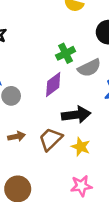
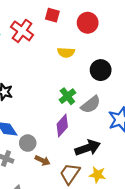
brown arrow: (17, 136) -> (43, 160), moved, turned 48

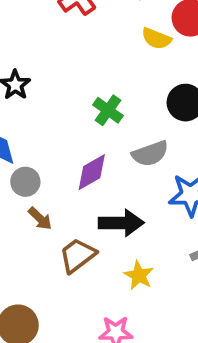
yellow semicircle: (66, 52) -> (156, 39), moved
green cross: (67, 96) -> (108, 110), moved, turned -35
yellow star: (97, 175) -> (139, 275), moved

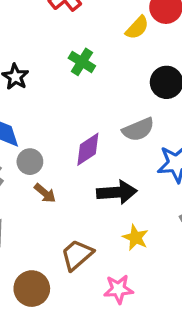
yellow semicircle: (156, 39) -> (137, 28), turned -65
green cross: (108, 110) -> (82, 62), moved
brown trapezoid: (78, 255) -> (77, 255), moved

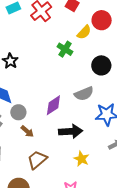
green cross: (82, 62) -> (65, 49), moved
brown trapezoid: (77, 255) -> (37, 160), moved

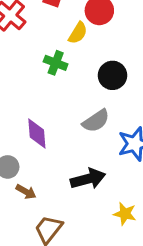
purple diamond: (53, 105) -> (37, 133), moved, turned -50
yellow star: (81, 159) -> (125, 214), moved

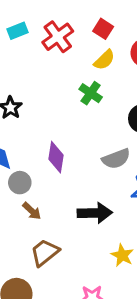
yellow semicircle: (78, 33) -> (104, 60), moved

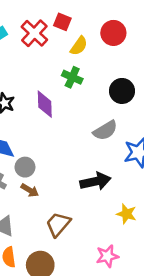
red square: (103, 29) -> (62, 22), moved
purple diamond: (56, 157) -> (45, 104), moved
brown arrow: (32, 211) -> (30, 190), moved

